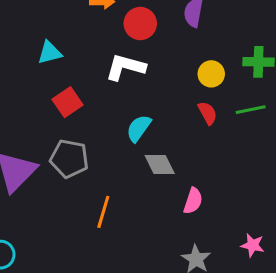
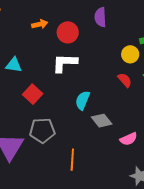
cyan triangle: (50, 53) -> (14, 65), turned 36
yellow circle: (211, 74) -> (130, 54), moved
pink semicircle: (193, 201) -> (129, 139), turned 60

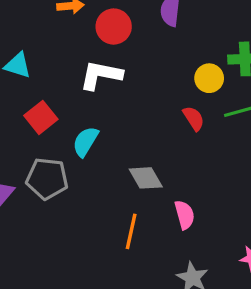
cyan semicircle: (83, 100) -> (85, 141), moved
pink semicircle: (129, 139) -> (185, 215), turned -90
orange line: (72, 160) -> (131, 231), moved

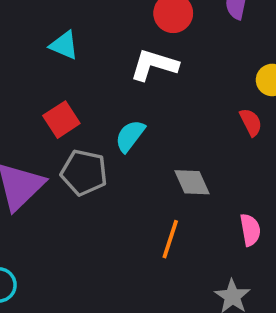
red square: (41, 117) -> (61, 120), moved
pink semicircle: (185, 215) -> (250, 230), moved

